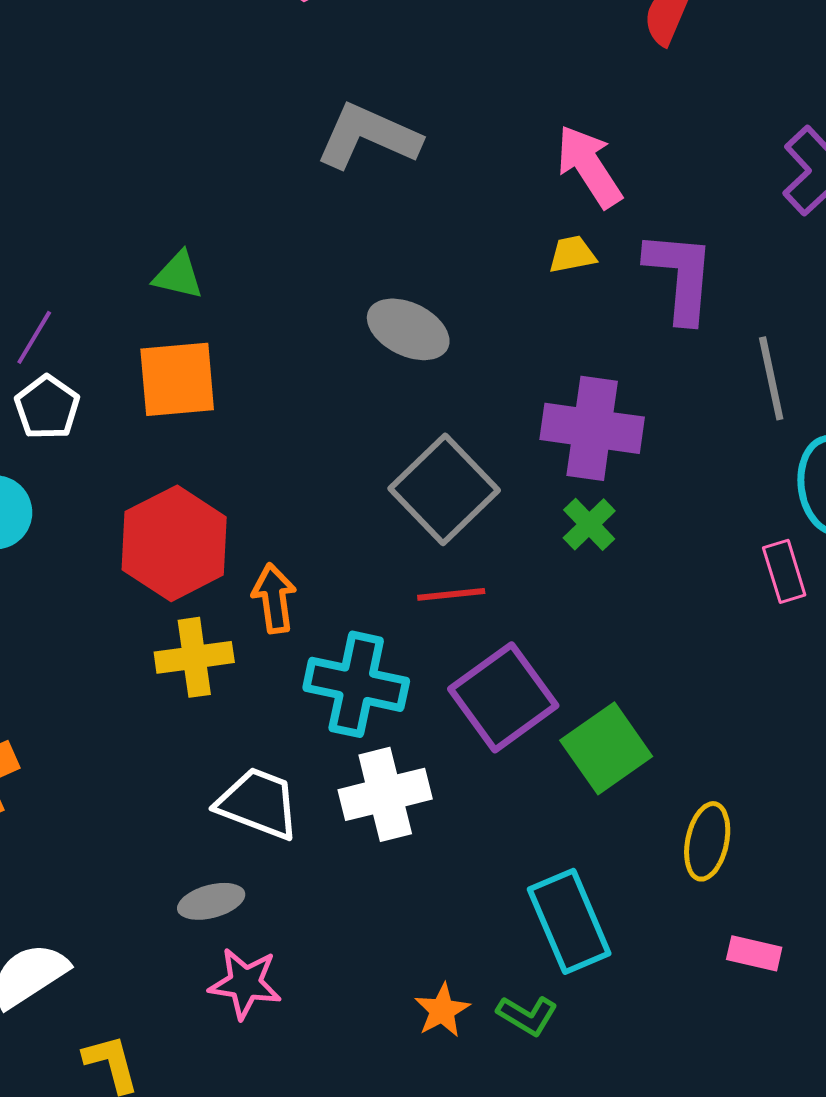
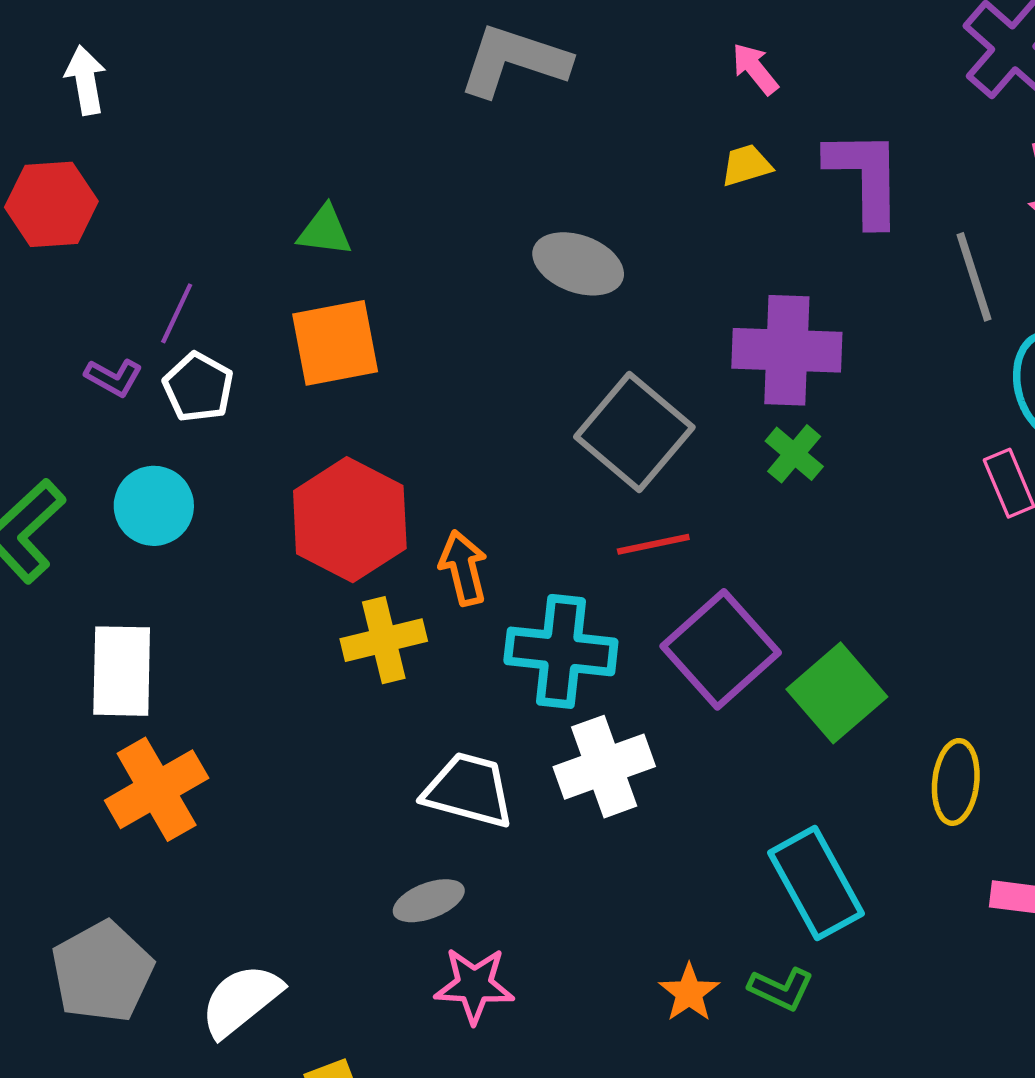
pink arrow: (589, 166) -> (755, 69), size x0.6

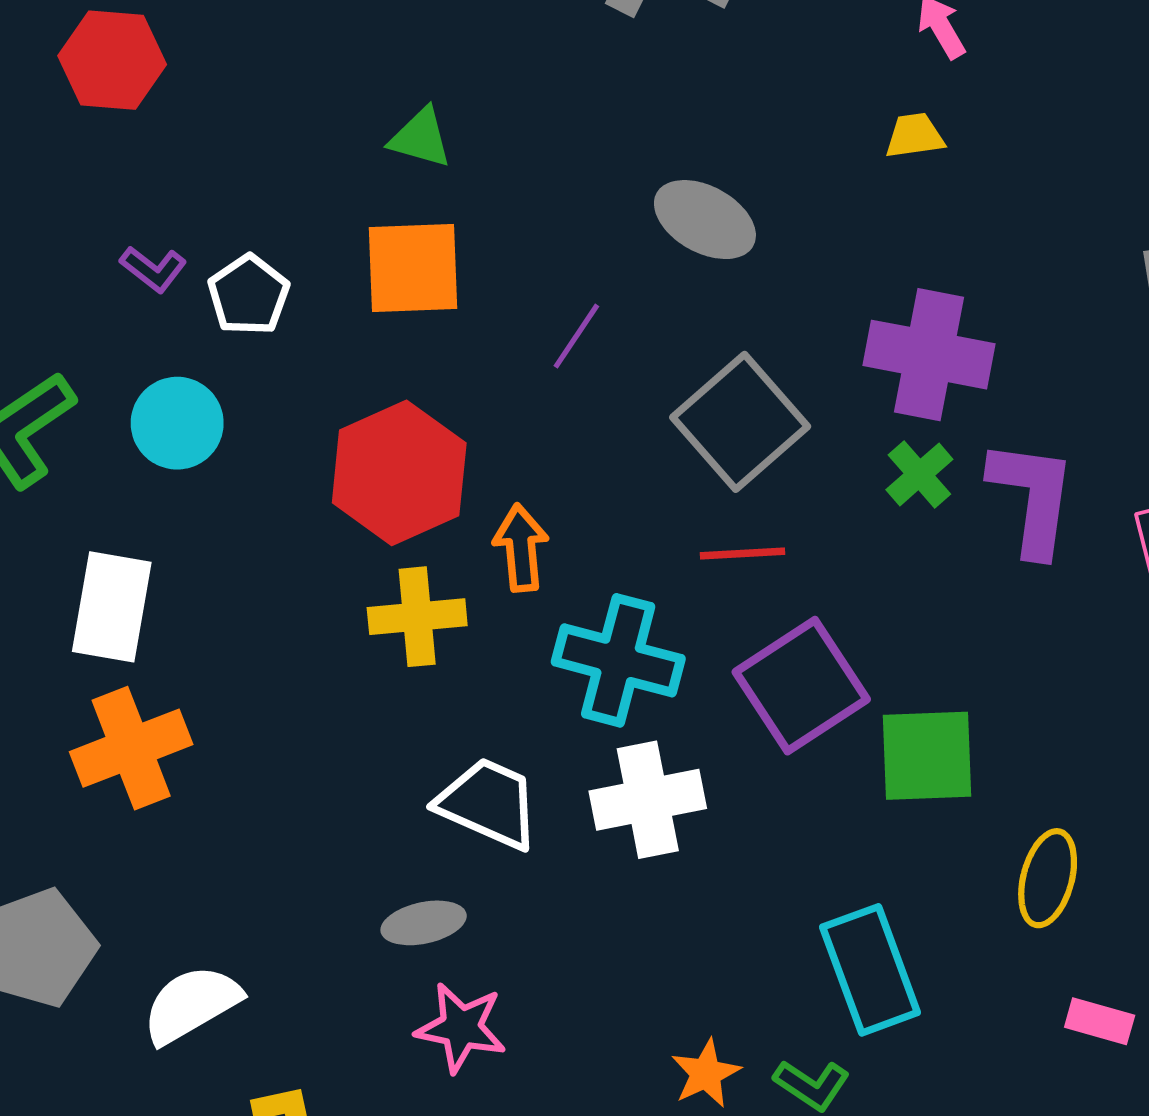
purple L-shape: (865, 177) -> (1032, 498), moved
purple line: (177, 313) -> (576, 336), moved
green square: (837, 693) -> (927, 756), turned 30

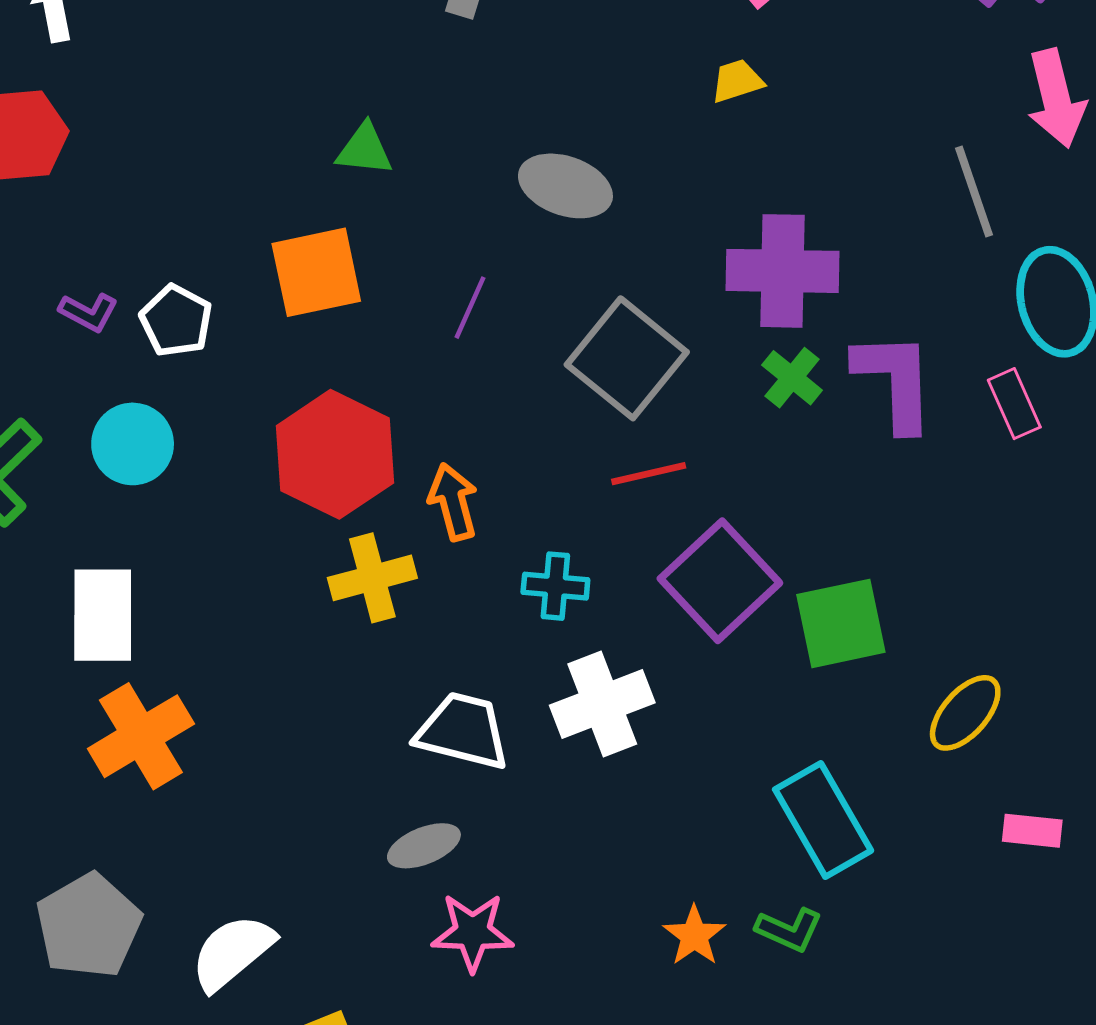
green triangle: (421, 138) -> (364, 150), moved
cyan cross: (618, 660) -> (555, 586), size x0.6
yellow ellipse: (1048, 878) -> (965, 713), turned 36

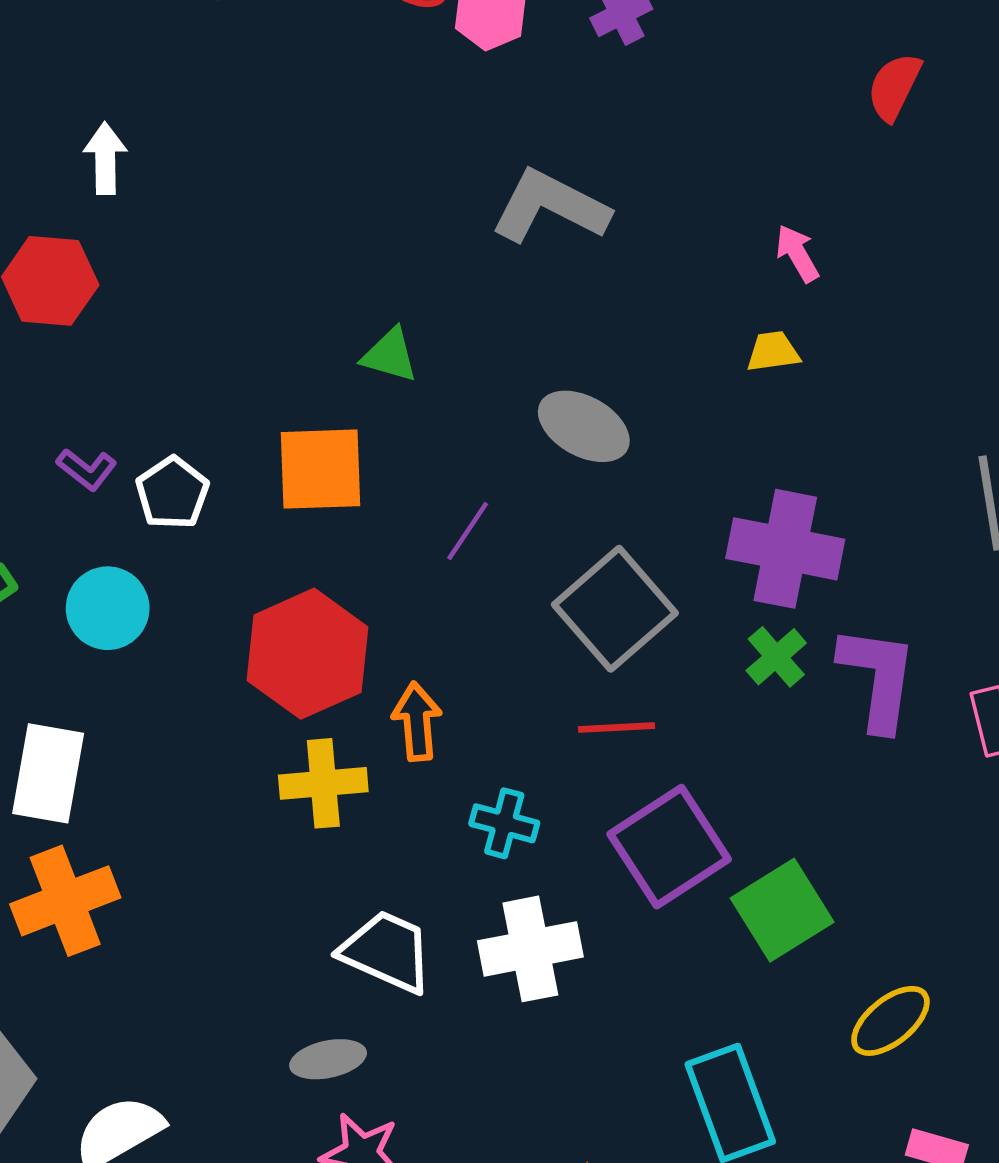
green square: (841, 623) -> (782, 910), turned -30

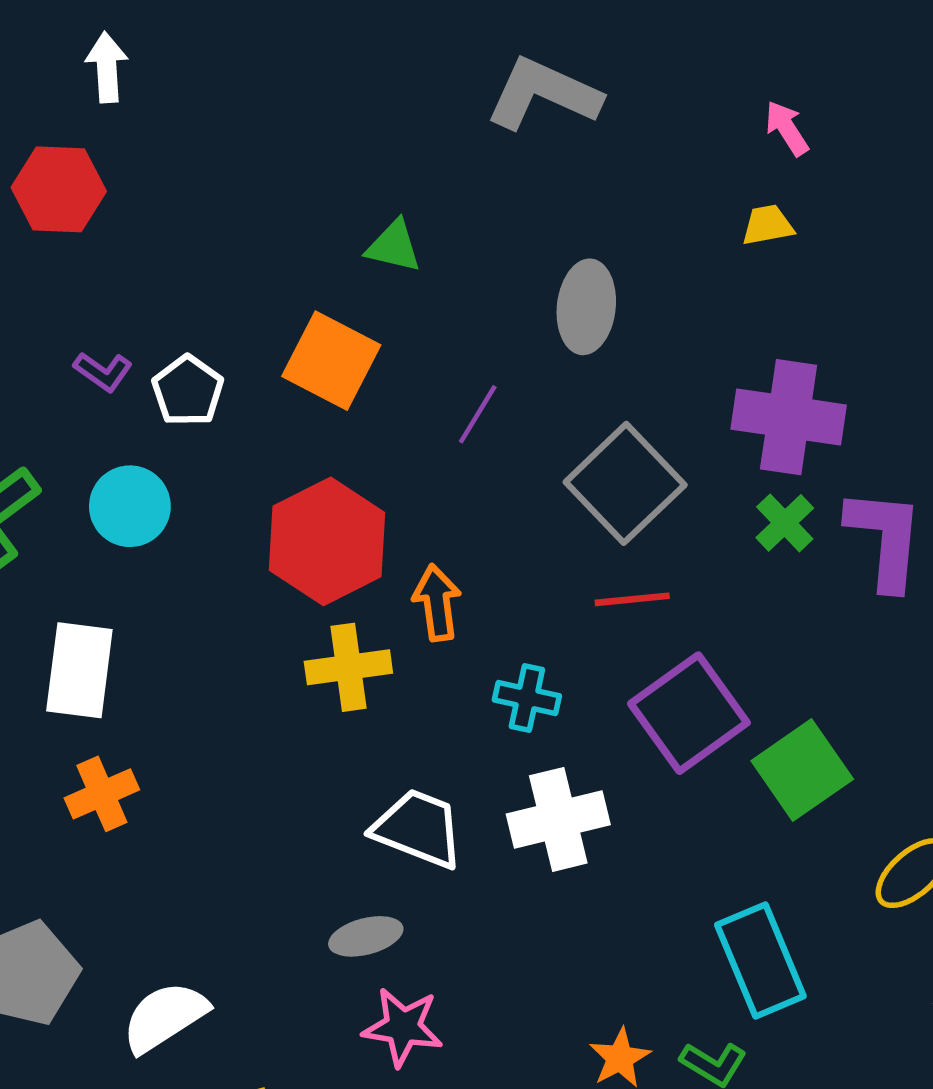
gray ellipse: (584, 426) -> (586, 307), turned 70
orange square: (321, 469) -> (331, 361), turned 32
orange cross: (65, 901) -> (102, 794), size x0.7

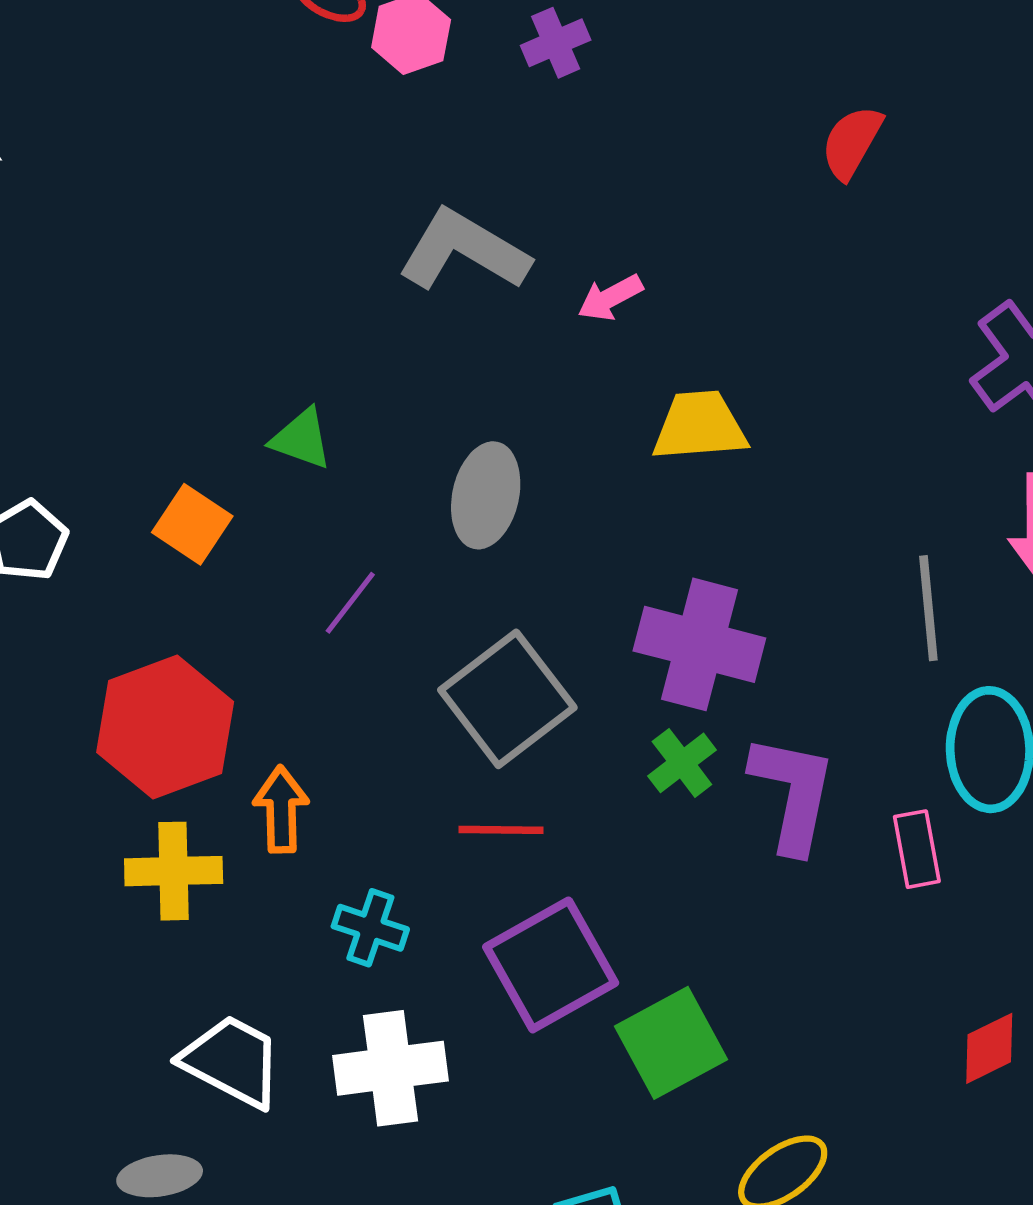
pink arrow: (787, 128) -> (610, 298), moved, turned -92
yellow trapezoid: (768, 225) -> (700, 426), size x1.6
green triangle: (394, 246) -> (301, 439), moved
orange square: (331, 361) -> (192, 524), size x0.7

